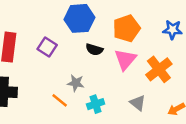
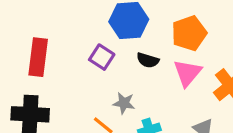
purple square: (47, 47) -> (102, 57), moved

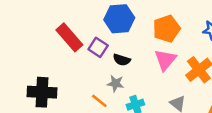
red rectangle: (38, 57) -> (69, 37), moved, turned -48
black semicircle: (148, 60) -> (122, 60), moved

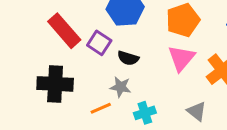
black cross: (42, 92) -> (55, 84), moved
orange line: (99, 101) -> (101, 108), turned -63

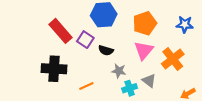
gray star: (121, 87) -> (119, 71), moved
gray triangle: (197, 111) -> (149, 81), moved
cyan cross: (145, 113) -> (130, 88), moved

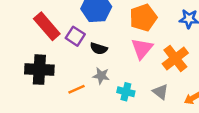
gray star: (119, 71) -> (101, 76), moved
gray triangle: (149, 81) -> (161, 92), moved
cyan cross: (130, 88) -> (126, 92), turned 32

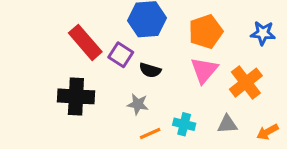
gray star: (101, 76) -> (138, 104), moved
orange line: (76, 89) -> (150, 134), moved
gray triangle: (161, 92) -> (227, 124), turned -42

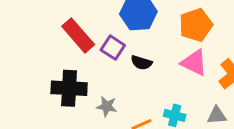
pink triangle: (204, 70) -> (194, 63), turned -44
gray star: (138, 104) -> (107, 106), moved

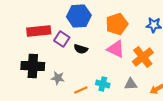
red rectangle: (78, 35) -> (39, 31), turned -55

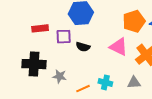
orange pentagon: (117, 24) -> (134, 21), moved
red rectangle: (39, 31) -> (40, 28), size x0.7
purple square: (62, 39) -> (64, 37), turned -35

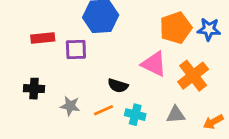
black semicircle: (83, 47) -> (118, 86), moved
black cross: (34, 64) -> (34, 89), size x0.6
orange line: (83, 89) -> (103, 110), moved

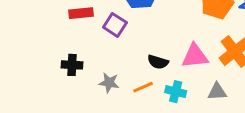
purple square: (76, 50) -> (115, 25), turned 35
pink triangle: (154, 64) -> (195, 56), moved, turned -32

